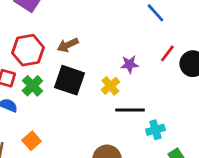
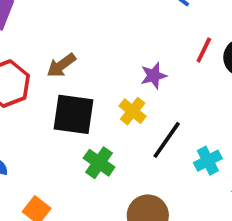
green cross: (32, 86) -> (99, 163), moved
black line: (130, 110) -> (167, 140), turned -44

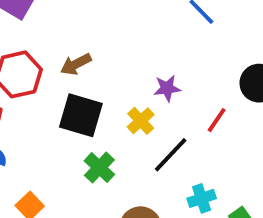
red line: (204, 50) -> (217, 120), moved
cyan cross: (208, 161) -> (202, 198), moved

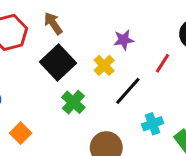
brown arrow: (76, 64) -> (53, 23), turned 85
black square: (81, 115) -> (58, 62), turned 32

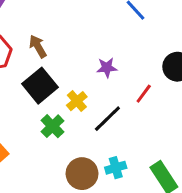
yellow cross: (104, 65) -> (77, 101), moved
cyan cross: (153, 124) -> (116, 168), moved

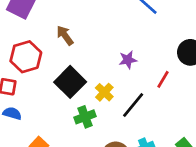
brown arrow: (38, 46) -> (65, 35), moved
green cross: (52, 126) -> (85, 117), turned 30

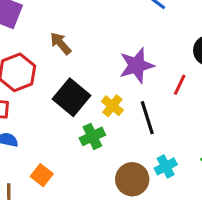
purple star: (128, 60) -> (137, 65), size x1.6
black line: (133, 105) -> (147, 118), turned -52

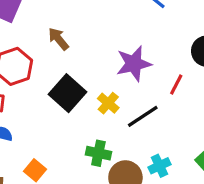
black line: (147, 118) -> (143, 116), turned 72
green cross: (92, 136) -> (98, 153), moved, turned 35

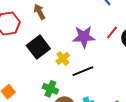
red line: (176, 84) -> (112, 33), moved

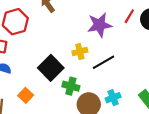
black square: (38, 47) -> (51, 68), moved
yellow cross: (63, 58) -> (80, 52), turned 32

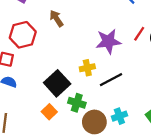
orange square: (26, 95) -> (49, 112), moved

